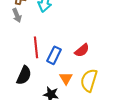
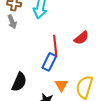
red line: (36, 47) -> (55, 46), moved
red semicircle: (82, 50) -> (81, 38), moved

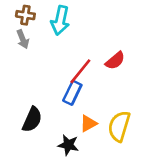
red line: (55, 46) -> (80, 71), turned 45
orange triangle: (61, 85) -> (88, 124), turned 32

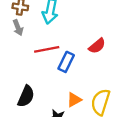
red line: (80, 71) -> (47, 49), moved, turned 40
blue rectangle: (72, 93) -> (66, 62), moved

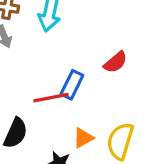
red line: (47, 49) -> (51, 98), moved

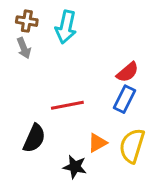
blue rectangle: (72, 85) -> (124, 99), moved

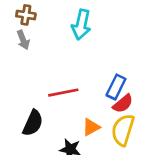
cyan arrow: (66, 27) -> (81, 25), moved
red semicircle: (127, 72) -> (123, 104), moved

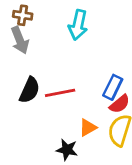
gray arrow: (23, 40) -> (20, 40), size x1.4
black semicircle: (33, 123) -> (30, 90), moved

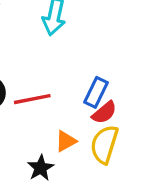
black star: (67, 150) -> (41, 168), turned 30

